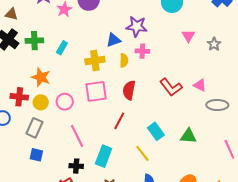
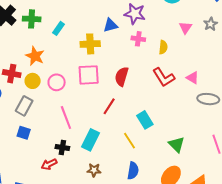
gray star: (214, 44) -> (211, 24), moved
yellow semicircle: (124, 60) -> (163, 47), moved
green triangle: (188, 136) -> (176, 144), moved, turned 36

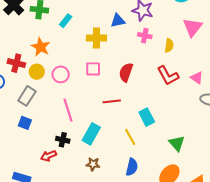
pink triangle: (185, 28) -> (193, 27), size x1.5
pink square: (89, 75) -> (93, 69), size x0.7
red line: (109, 106) -> (112, 101), turned 48

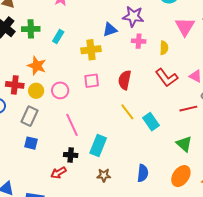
red line: (112, 101) -> (188, 109), moved
yellow line: (130, 137) -> (127, 112), moved

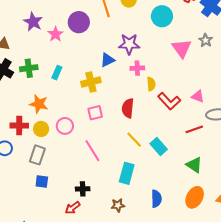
yellow semicircle: (164, 48) -> (151, 84), moved
pink line: (72, 125) -> (92, 151), moved
cyan rectangle: (98, 145) -> (127, 173), moved

